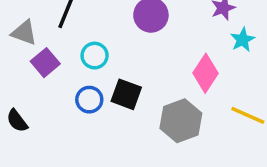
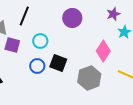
purple square: (45, 63) -> (12, 45), turned -35

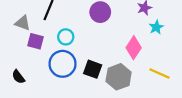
black square: (58, 63) -> (93, 69), moved
blue circle: (37, 66) -> (63, 64), size x1.6

